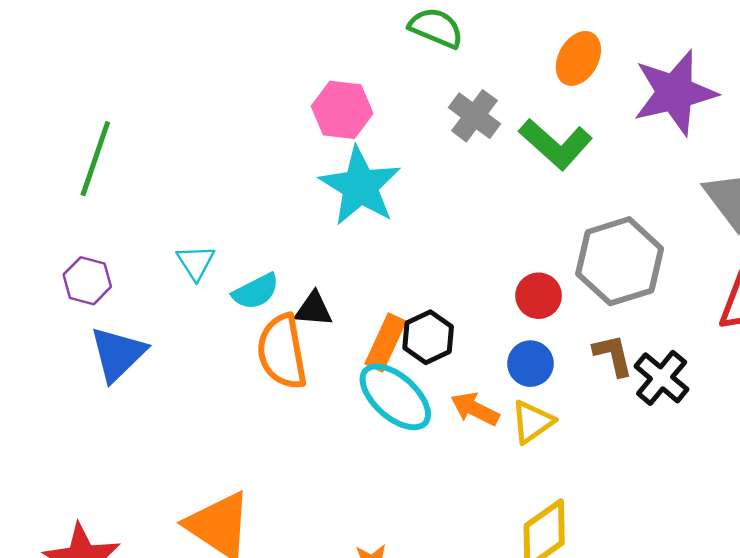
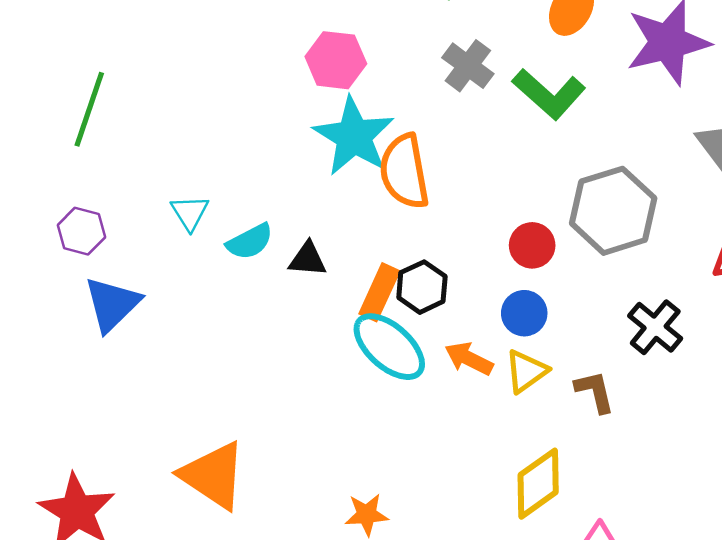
orange semicircle: (282, 352) -> (404, 172), moved
brown L-shape: (613, 355) -> (595, 392), moved

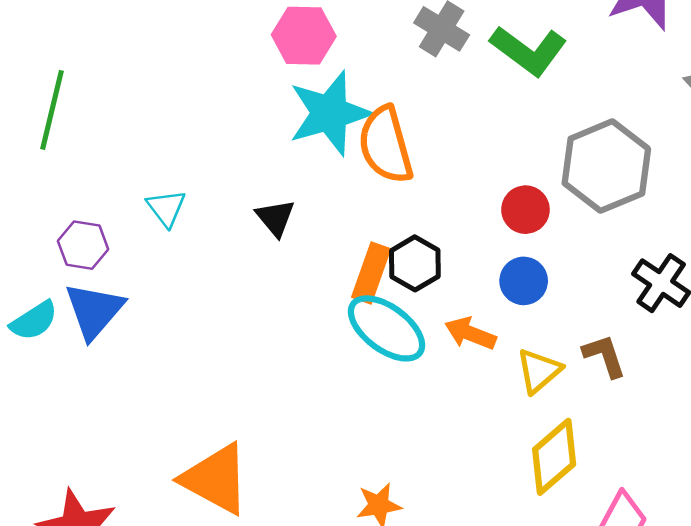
cyan star: (354, 136) -> (330, 113), turned 30
purple hexagon: (81, 231) -> (83, 245), moved
cyan semicircle: (250, 242) -> (34, 321), moved
black triangle: (308, 259) -> (275, 218), moved, turned 51
yellow triangle: (526, 371) -> (539, 371), moved

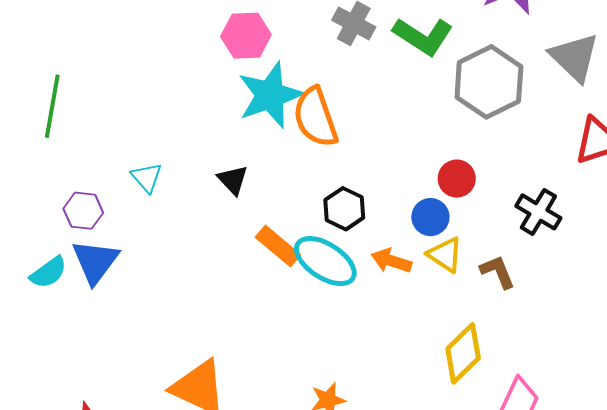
gray hexagon: (606, 166) -> (489, 82), moved
red circle: (525, 210) -> (457, 179), moved
orange rectangle: (371, 273) -> (278, 246), moved, turned -66
yellow triangle: (539, 371) -> (445, 255), moved, turned -42

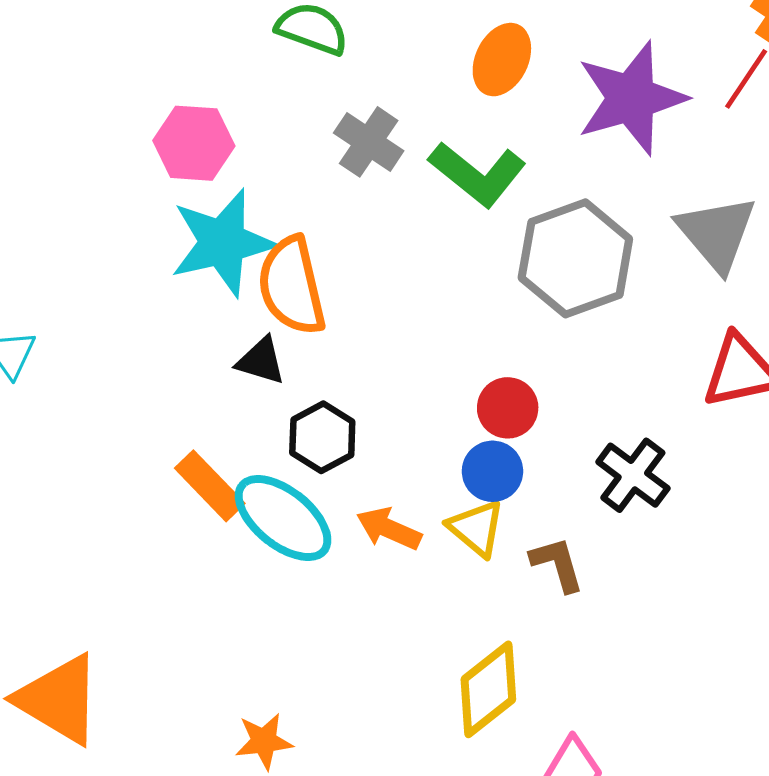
black triangle: (233, 180) -> (261, 361), moved, turned -36
blue circle: (430, 217) -> (492, 471), moved

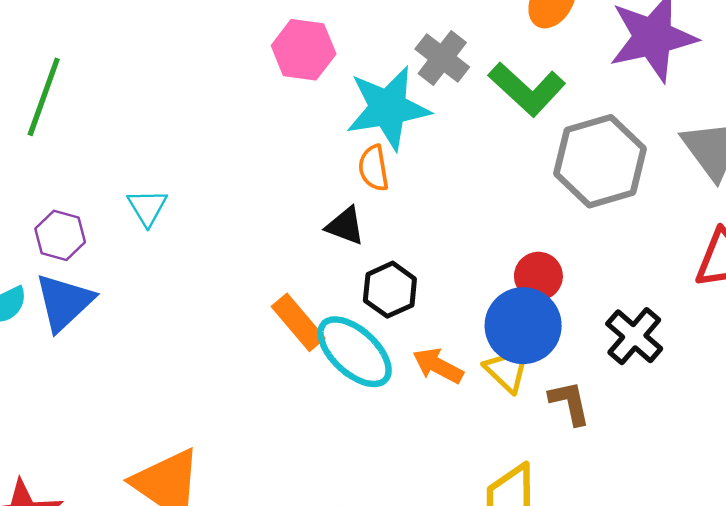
cyan star: (223, 243) -> (388, 108), moved
orange semicircle: (292, 286) -> (374, 168), size x0.6
blue circle: (492, 471) -> (523, 326), size x1.6

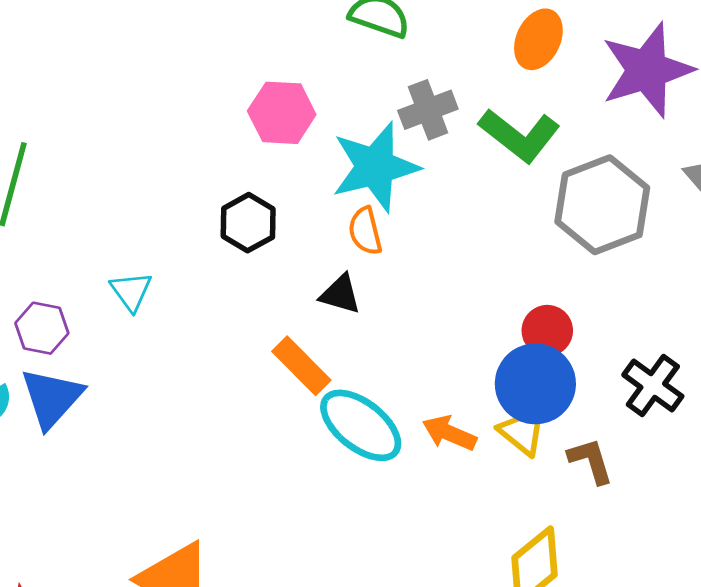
gray cross: (442, 58) -> (428, 110), turned 36
black hexagon: (390, 290) -> (248, 223), moved
orange rectangle: (298, 322) -> (301, 366), moved

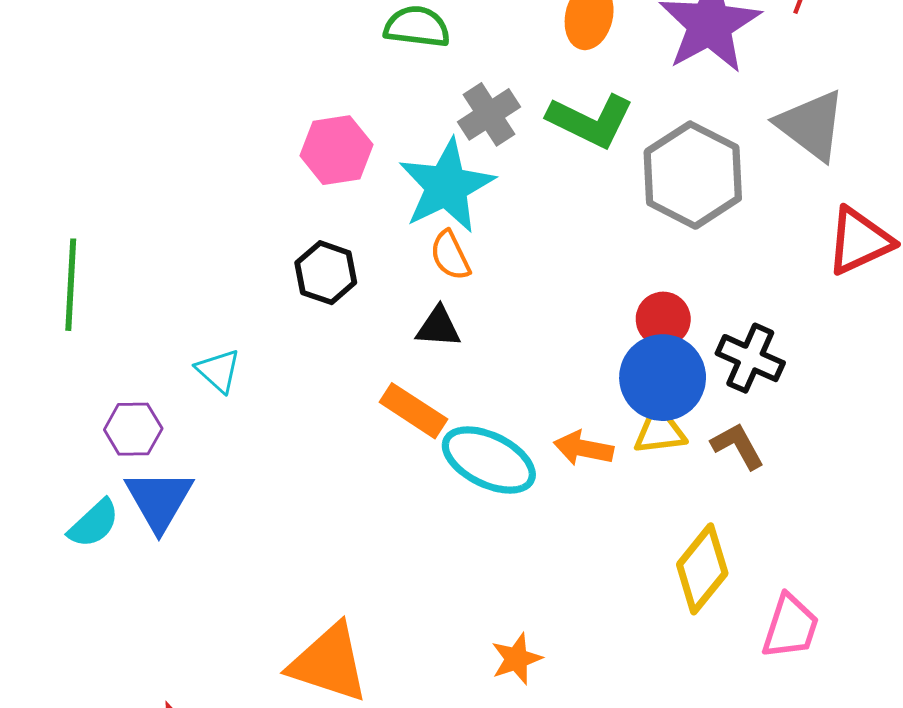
black cross: (653, 385) -> (750, 358), moved
yellow triangle: (522, 432) -> (660, 430), turned -34

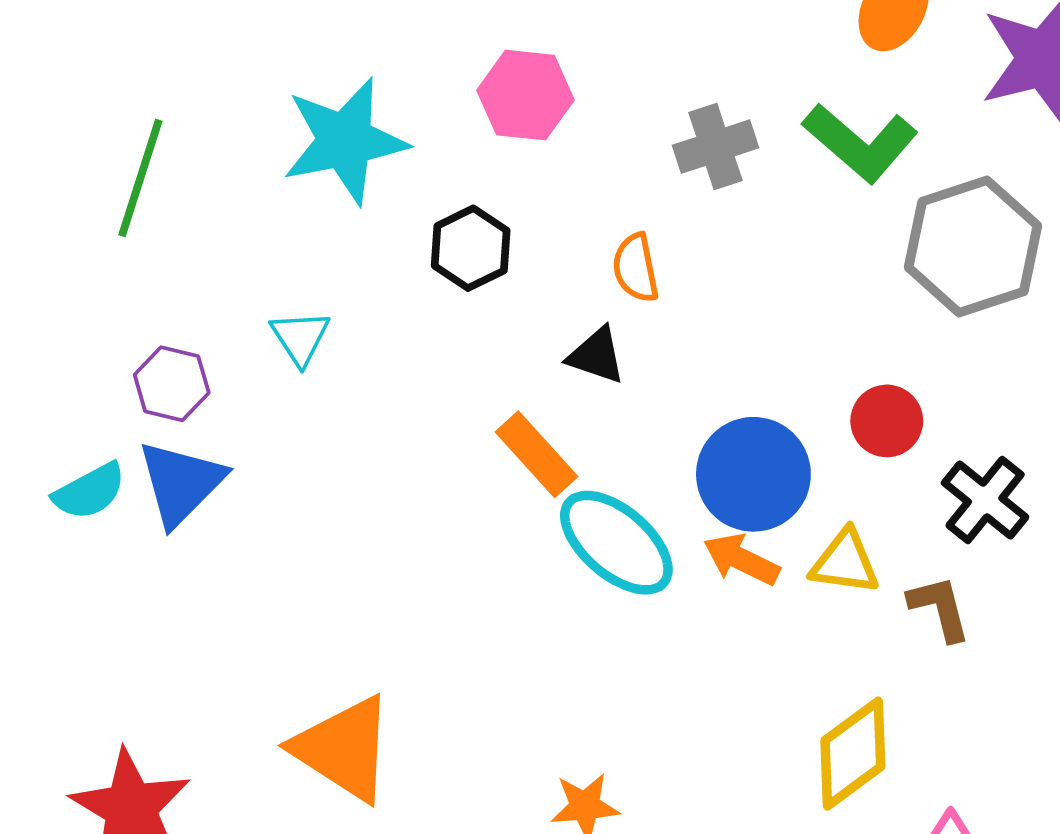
gray cross: (489, 114) -> (716, 147), moved
cyan star: (446, 186) -> (345, 141), moved
blue circle: (663, 378) -> (753, 474), moved

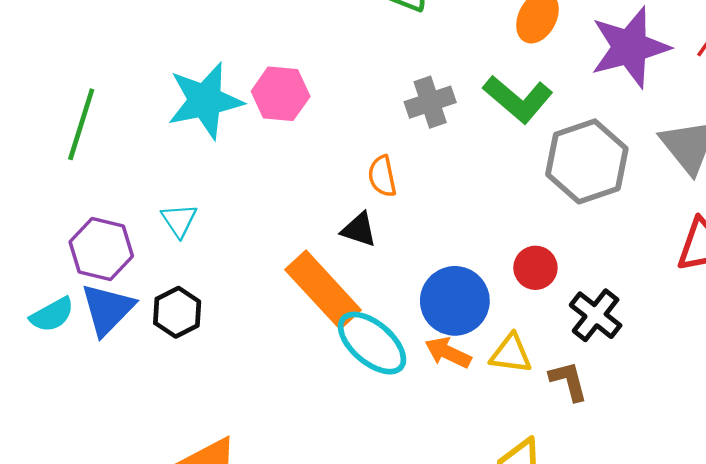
pink hexagon: (525, 95) -> (281, 94), moved
black hexagon: (471, 248) -> (177, 312), moved
purple hexagon: (172, 384) -> (101, 249), size x1.4
orange rectangle: (536, 454) -> (323, 290), size x1.5

